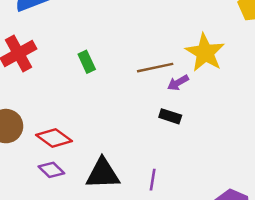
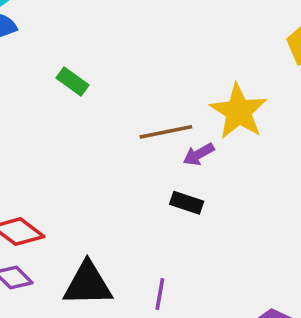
green rectangle: (87, 62) -> (73, 82), moved, turned -30

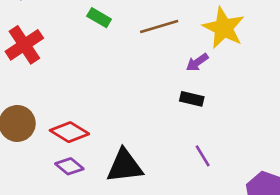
brown line: (166, 132) -> (159, 27), moved
purple line: (160, 294) -> (203, 156), moved, turned -35

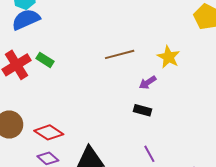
green rectangle: (99, 18) -> (45, 60), moved
yellow star: (224, 28) -> (169, 57), size x0.7

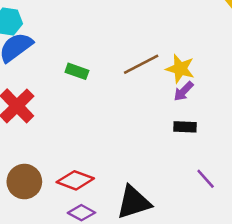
yellow star: (169, 57) -> (180, 69), moved
green rectangle: (45, 60) -> (77, 71), moved

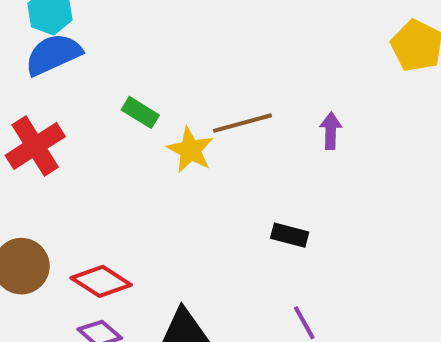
yellow star: (180, 69) -> (190, 150), moved
purple arrow: (184, 91) -> (331, 131), moved, turned 125

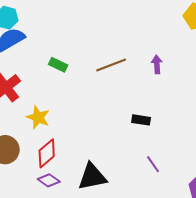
yellow star: (190, 150) -> (38, 117), moved
red diamond: (101, 281) -> (47, 153), turned -68

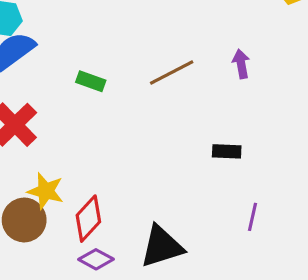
yellow star: (38, 117) -> (46, 191), moved
purple line: (153, 164) -> (252, 217), turned 54

